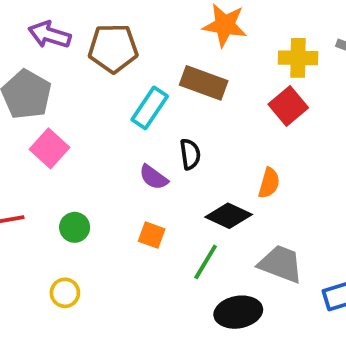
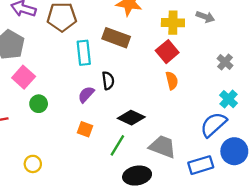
cyan rectangle: (150, 108) -> (84, 53), turned -40
purple semicircle: (154, 177) -> (86, 94), turned 96
orange semicircle: (269, 183) -> (172, 81), moved, turned -30
green circle: (75, 227) -> (39, 104), moved

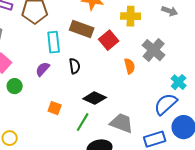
gray arrow: (205, 17) -> (170, 11), moved
red square: (167, 52) -> (109, 40), moved
gray cross: (225, 62) -> (154, 50), moved, size x1.6
purple semicircle: (86, 94) -> (43, 69), moved

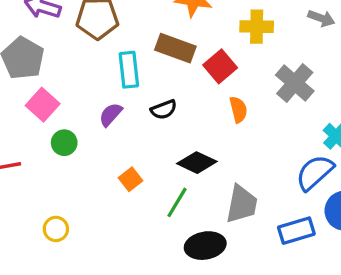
black semicircle: (75, 66) -> (164, 110), turned 77
orange semicircle: (130, 66) -> (238, 110), moved
orange square: (55, 108) -> (131, 179), turned 32
gray trapezoid: (122, 123) -> (242, 204), turned 80

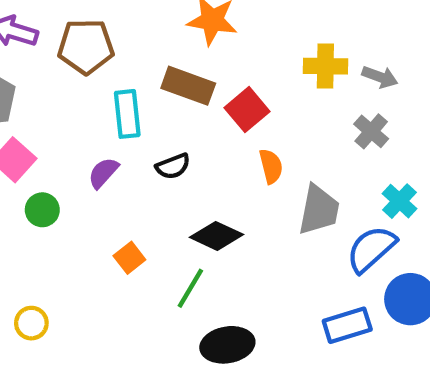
gray arrow: (321, 18) -> (380, 77), moved
yellow cross: (257, 27) -> (325, 66), moved
gray cross: (295, 83) -> (371, 131), moved, size x0.7
gray trapezoid: (242, 204) -> (319, 210), moved

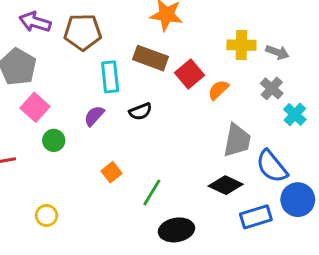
orange semicircle: (271, 166) -> (218, 90), moved, turned -120
cyan cross: (399, 201) -> (295, 114), moved
black diamond: (217, 236) -> (226, 185), moved
blue semicircle: (371, 249) -> (272, 166), turned -87

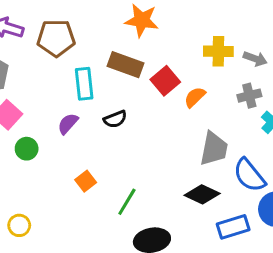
gray cross: (272, 88) -> (249, 96), turned 35

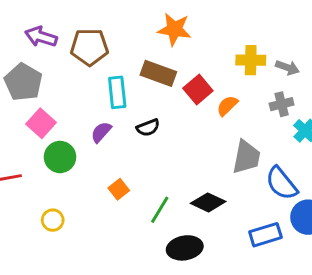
green circle: (27, 149) -> (60, 157), size x1.4
black diamond: (202, 194) -> (208, 202), moved
yellow circle: (19, 225) -> (53, 220), moved

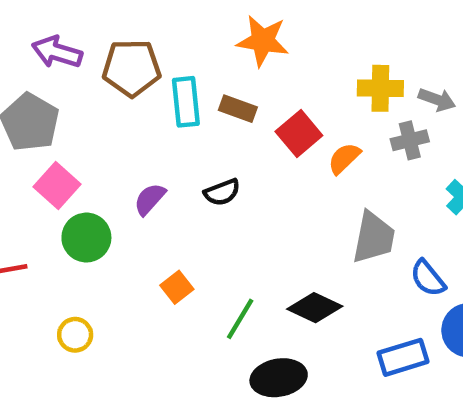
brown rectangle: (158, 73) -> (238, 109), size x0.7
cyan rectangle: (117, 92) -> (186, 102), moved
gray cross: (282, 104) -> (410, 140), moved
blue semicircle: (282, 183) -> (428, 278), size x0.7

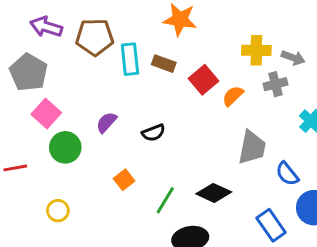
black semicircle: (222, 192) -> (153, 133), moved
blue rectangle: (403, 357) -> (271, 225), turned 72

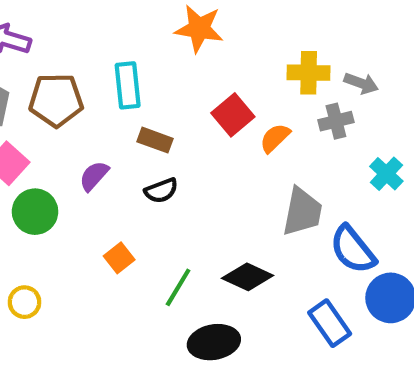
brown pentagon: (95, 37) -> (56, 100), moved
brown rectangle: (164, 64) -> (155, 140), moved
blue semicircle: (287, 174) -> (353, 249), size x1.4

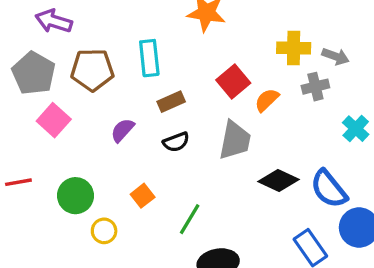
brown rectangle: (155, 140) -> (171, 102), turned -44
green circle: (35, 212) -> (76, 196), moved
gray trapezoid: (302, 212) -> (235, 140), moved
black diamond: (248, 277) -> (279, 181), moved
yellow circle: (24, 302) -> (104, 231), moved

